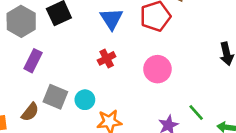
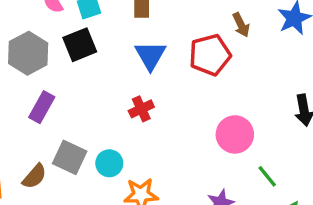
pink circle: (157, 69) -> (235, 134), moved
green line: (196, 113) -> (267, 176), moved

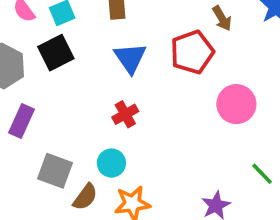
pink circle: (235, 134) -> (236, 104), moved
cyan circle: (109, 163) -> (111, 163), moved
brown semicircle: (34, 176) -> (85, 197), moved

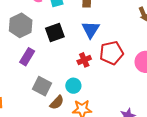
red pentagon: (192, 52) -> (112, 53), moved
black square: (56, 53) -> (55, 32), moved

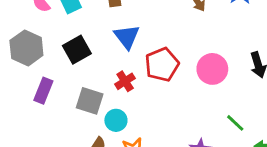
gray square: (42, 86) -> (90, 101), moved

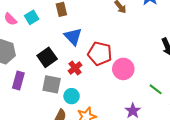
black square: (77, 50) -> (47, 57), moved
red pentagon: (162, 65) -> (100, 54), turned -30
pink circle: (212, 69) -> (123, 69), moved

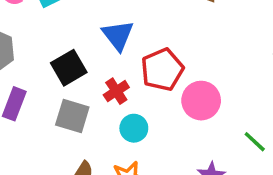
red pentagon: (100, 54) -> (162, 70), turned 30
cyan circle: (72, 96) -> (134, 128), moved

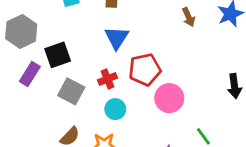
black square: (69, 68) -> (58, 55), moved

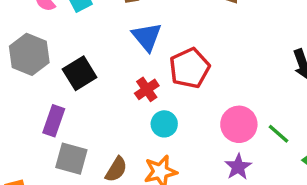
purple rectangle: (30, 74) -> (54, 121), moved
gray square: (71, 91) -> (71, 159), moved
pink circle: (169, 98) -> (239, 124), moved

